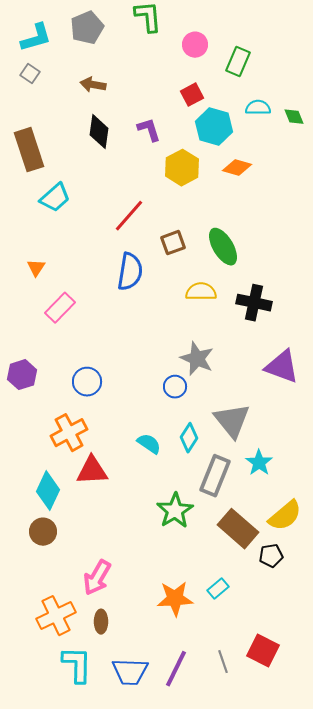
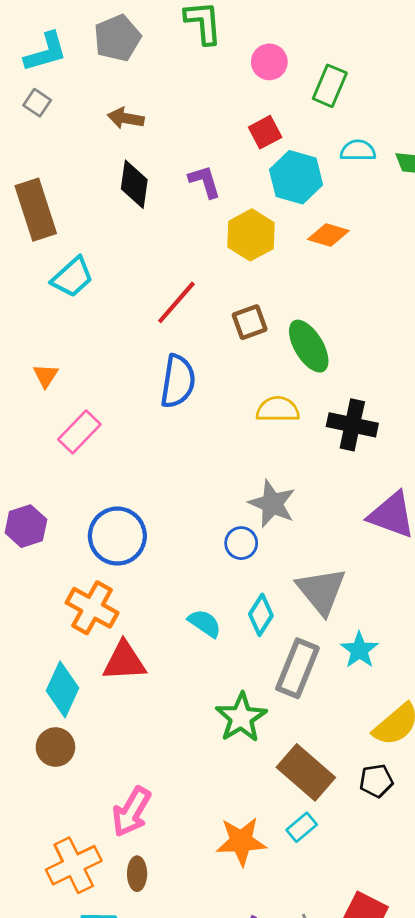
brown square: (173, 243) -> (250, 322), moved
blue circle: (87, 382) -> (117, 536), size x1.4
orange cross: (69, 433) -> (92, 608), turned -33
brown rectangle: (238, 529) -> (306, 772), moved

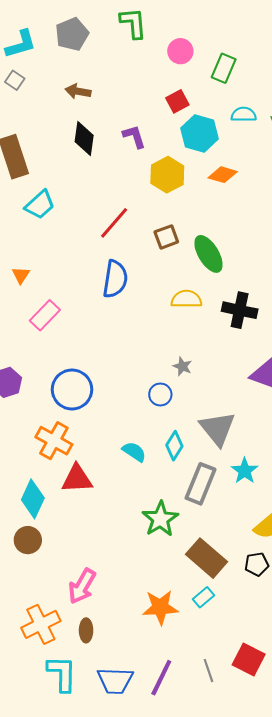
gray star: (272, 504) -> (182, 366), size x0.6

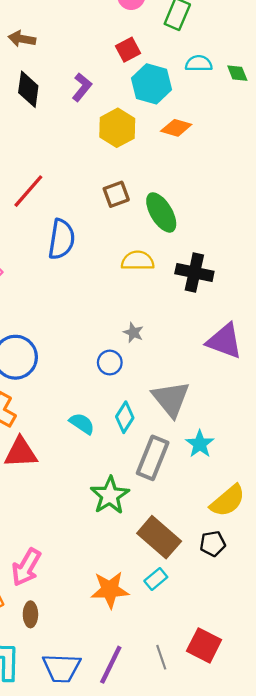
purple L-shape: (134, 137) -> (82, 87), turned 56
red line: (114, 223) -> (28, 191), moved

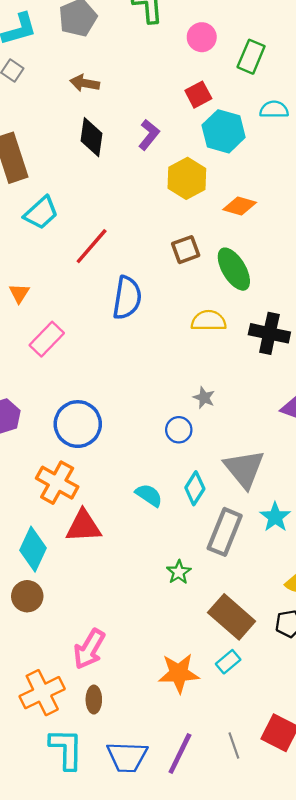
orange diamond: (176, 128) -> (240, 206), moved
green star: (110, 495) -> (179, 572), size x0.6

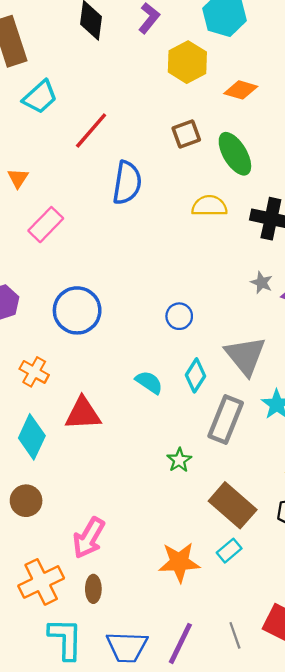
gray star: (204, 398) -> (262, 283), moved
orange cross: (57, 483) -> (34, 372), moved, size x0.7
brown circle: (27, 596) -> (26, 501), moved

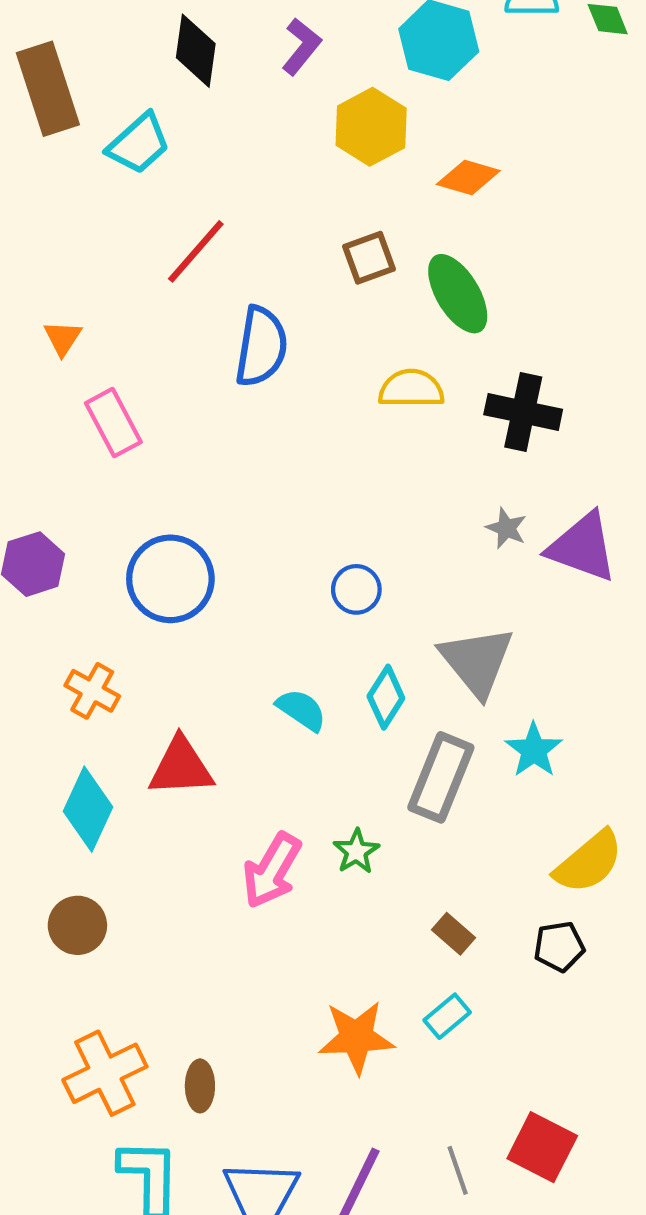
cyan trapezoid: (40, 97) -> (139, 144), moved
pink rectangle: (46, 225) -> (113, 423), turned -72
brown rectangle: (233, 505) -> (453, 934), size x0.5
pink arrow: (89, 538) -> (272, 870), moved

